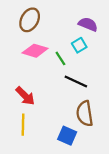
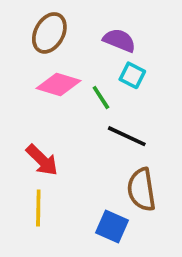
purple semicircle: (88, 24) -> (119, 40), moved
cyan square: (79, 45) -> (132, 75), turned -32

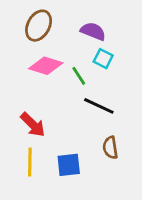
brown semicircle: (142, 190) -> (110, 148), size x0.7
blue square: (112, 226) -> (69, 165), moved, turned -30

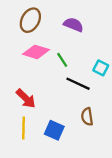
cyan square: (103, 59) -> (101, 68), moved
blue square: (69, 165) -> (54, 130), turned 30

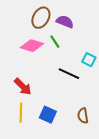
brown ellipse: (30, 20) -> (41, 18), moved
green line: (62, 60) -> (55, 42), moved
brown semicircle: (87, 117) -> (83, 116), moved

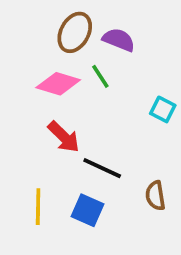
black line: (69, 74) -> (102, 168), moved
red arrow: (23, 87) -> (64, 137), moved
brown semicircle: (83, 116) -> (155, 196), moved

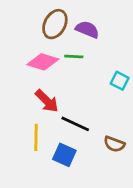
green line: (100, 76) -> (74, 56), turned -54
brown semicircle: (155, 196) -> (114, 144), turned -60
yellow line: (38, 207) -> (36, 137), moved

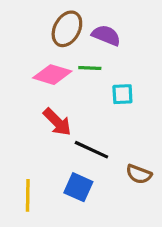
cyan square: (120, 81) -> (122, 94), moved, turned -30
yellow line: (36, 137) -> (28, 195), moved

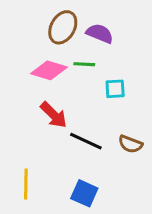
brown semicircle: (139, 174) -> (130, 144), moved
blue square: (78, 187) -> (84, 193), moved

